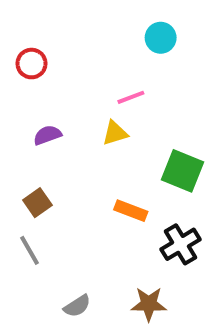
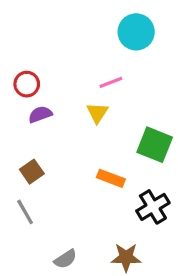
cyan circle: (161, 38) -> (136, 32), size x1.4
red circle: (31, 64) -> (27, 84), moved
yellow triangle: (115, 133) -> (97, 113), turned -40

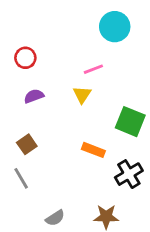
red circle: (27, 84) -> (25, 58), moved

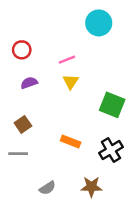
pink line: (93, 69) -> (67, 60), moved
orange rectangle: (93, 150) -> (71, 141), moved
gray line: (21, 178) -> (18, 154), turned -60

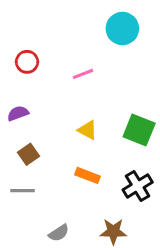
yellow triangle: (71, 82) -> (88, 130), moved, turned -35
purple semicircle: (29, 83) -> (18, 113), moved

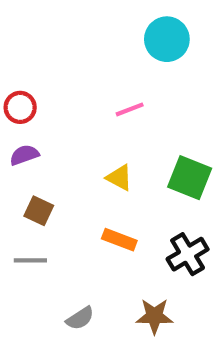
red circle: (27, 62) -> (20, 107), moved
pink line: (83, 74) -> (130, 109), moved
brown square: (29, 154) -> (39, 211), turned -30

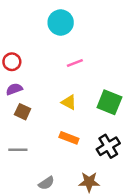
cyan circle: (167, 39) -> (61, 22), moved
brown square: (39, 211) -> (23, 112), moved

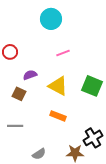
purple semicircle: (14, 89) -> (30, 75), moved
yellow triangle: (69, 102) -> (58, 86), size x1.5
black cross: (108, 146) -> (93, 138), moved

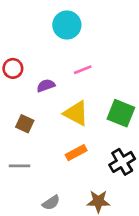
purple semicircle: (30, 75) -> (46, 86), moved
orange rectangle: (58, 116) -> (76, 153), turned -49
black cross: (93, 138) -> (122, 162), moved

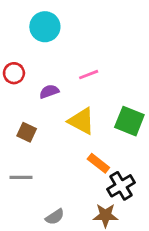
cyan circle: (67, 25) -> (45, 27), moved
orange rectangle: (76, 153) -> (98, 163), moved, turned 66
black cross: (122, 162) -> (121, 186), moved

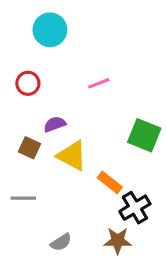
red circle: (14, 73) -> (28, 83), moved
purple semicircle: (49, 91) -> (55, 124), moved
yellow triangle: (82, 121) -> (72, 156), moved

